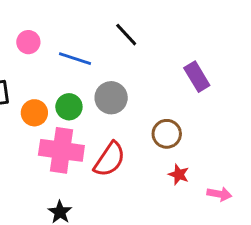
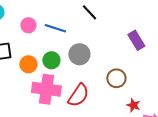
pink circle: (28, 42) -> (28, 25), moved
red star: (179, 174) -> (133, 105), moved

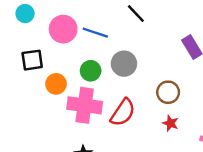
pink circle: (28, 25) -> (63, 29), size x1.5
orange circle: (28, 64) -> (56, 84), moved
red star: (133, 105) -> (170, 123), moved

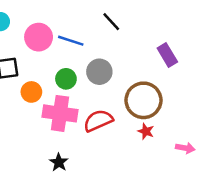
brown circle: (168, 92) -> (143, 100), size x1.6
red semicircle: (123, 112) -> (98, 121), turned -148

